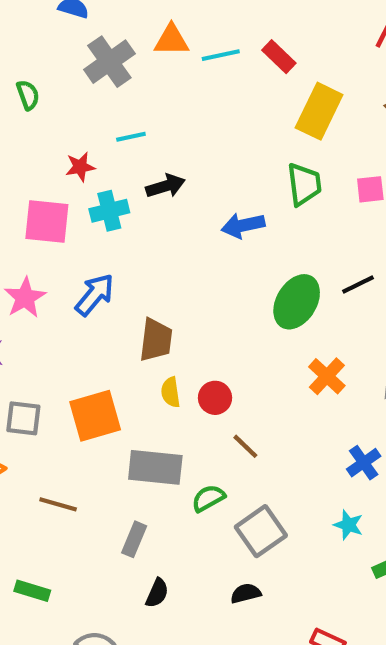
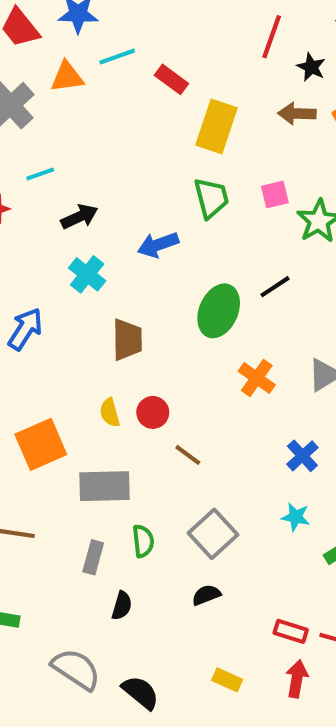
cyan line: (221, 55) -> (117, 57), moved
cyan cross: (109, 211) -> (87, 274), moved, turned -30
brown trapezoid: (156, 340) -> (127, 340), moved
green semicircle: (208, 498) -> (143, 541), moved, turned 120

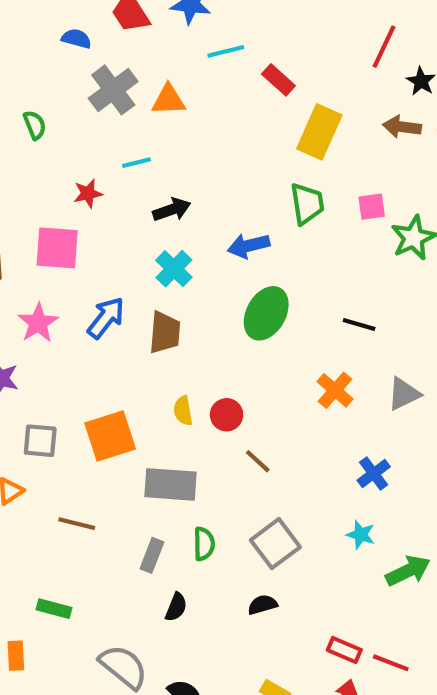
orange triangle: (67, 77) -> (168, 100), moved
black line: (275, 287) -> (359, 324), moved, turned 44
green ellipse: (219, 311) -> (266, 313), moved
brown trapezoid: (127, 340) -> (165, 332), moved

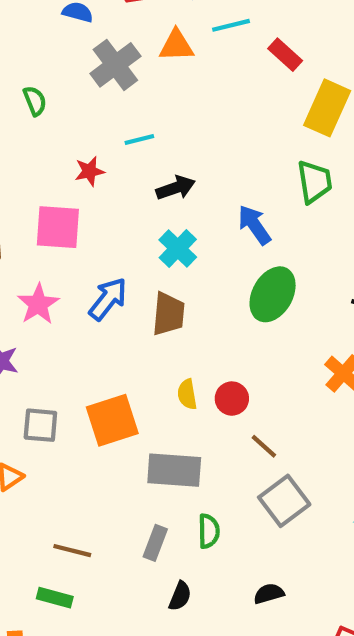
orange triangle: (168, 100) -> (176, 46), moved
blue arrow: (249, 246) -> (254, 225), turned 69
brown line: (77, 524) -> (72, 551), moved
gray square: (275, 544) -> (284, 501), moved

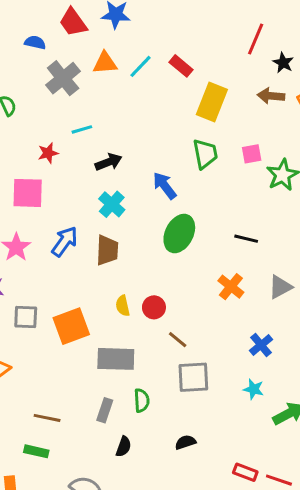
cyan line: (231, 25) -> (141, 66), moved, turned -30
gray square: (40, 425) -> (26, 317), moved
gray square: (284, 501) -> (193, 377), turned 36

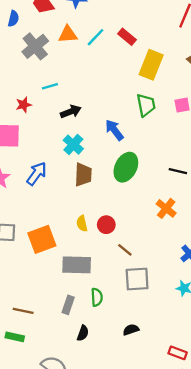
blue semicircle: (35, 42) -> (13, 19), turned 91
brown trapezoid: (107, 250) -> (83, 175), moved

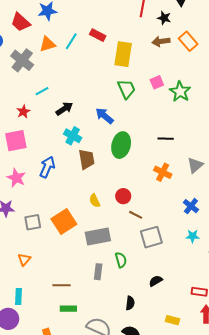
red circle: (106, 225) -> (123, 196), moved
black semicircle: (83, 333) -> (130, 303), moved
green rectangle: (15, 337) -> (68, 309), moved

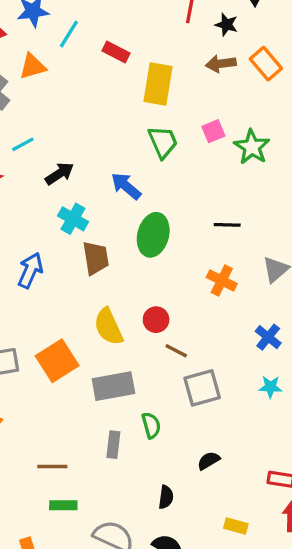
cyan line: (71, 41) -> (69, 34), moved
yellow semicircle: (95, 201) -> (108, 327), size x1.6

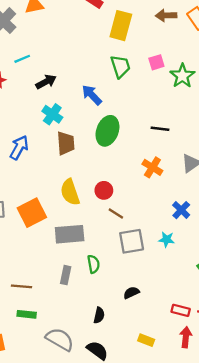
cyan star: (270, 387) -> (167, 239), moved

